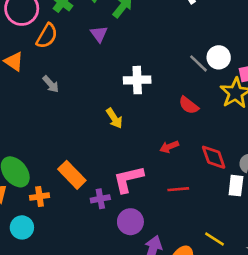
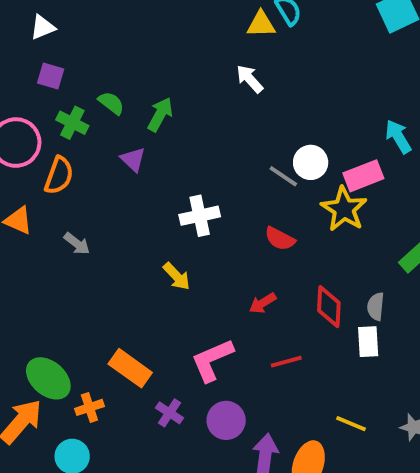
red diamond: (214, 157) -> (329, 307), turned 32
purple cross: (100, 199) -> (169, 413), moved, turned -36

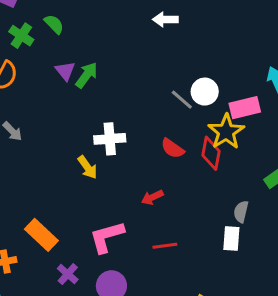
white arrow: (250, 79) -> (165, 19), turned -55
green arrow: (160, 114) -> (87, 75), moved
white cross: (200, 216) -> (110, 139), moved
red diamond: (329, 307) -> (211, 153), moved

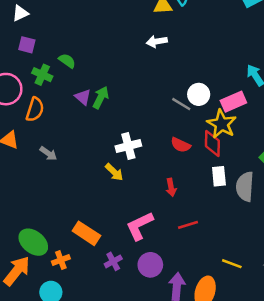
red arrow: (152, 197) -> (171, 187), turned -66
gray semicircle: (241, 212) -> (245, 187), size x1.6
white rectangle: (231, 239) -> (219, 176), moved
purple cross: (68, 274) -> (113, 261), turned 30

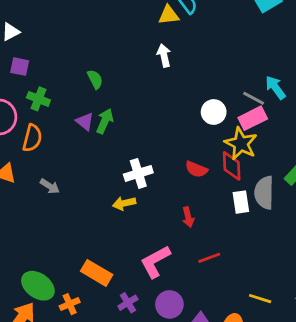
white arrow: (157, 41) -> (164, 55), turned 90
green semicircle: (67, 61) -> (95, 79), moved, turned 30
gray line: (181, 104) -> (254, 98), moved
yellow arrow: (114, 172) -> (124, 203), turned 126
gray semicircle: (245, 187) -> (264, 193), moved

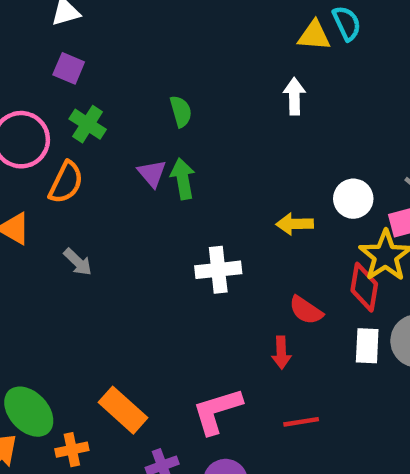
green arrow: (105, 121) -> (183, 179), turned -45
red semicircle: (196, 169) -> (306, 310), moved
yellow arrow: (124, 203) -> (295, 224), moved

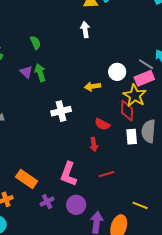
pink L-shape: (217, 411) -> (68, 174), turned -45

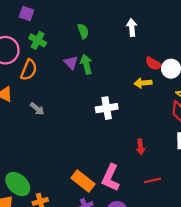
white arrow: (85, 30) -> (132, 27), moved
red semicircle: (102, 124) -> (154, 64), moved
orange rectangle: (27, 179) -> (83, 181), moved

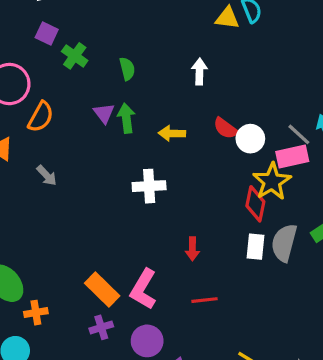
green cross: (38, 40) -> (75, 56), moved
yellow arrow: (143, 83) -> (172, 133), moved

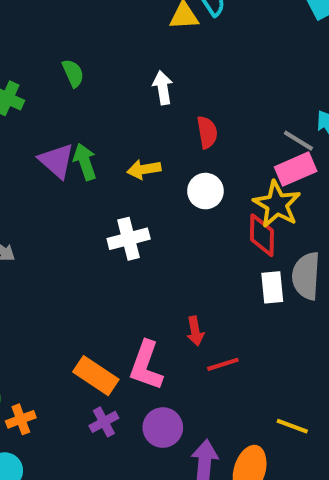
green semicircle: (127, 69) -> (73, 73), moved
purple triangle: (104, 113) -> (57, 161), size x1.4
red semicircle: (226, 128) -> (207, 132), moved, turned -125
white circle: (250, 139) -> (205, 191), moved
red arrow: (192, 249) -> (195, 331), moved

